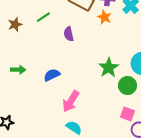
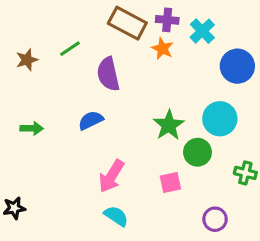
purple semicircle: (69, 34) -> (108, 74), size x1.5
blue semicircle: (52, 75) -> (91, 120), moved
pink square: (128, 114) -> (170, 183), moved, turned -32

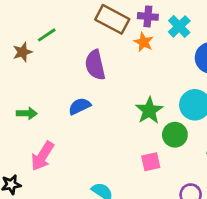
green line: (70, 49) -> (47, 35), moved
pink arrow: (111, 176) -> (42, 156), moved

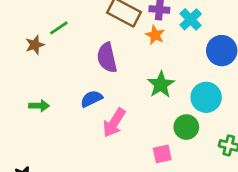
green star: (149, 110) -> (161, 85), moved
pink arrow: (42, 156) -> (114, 123), moved

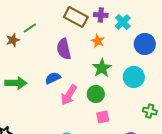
orange star: (155, 35) -> (98, 41), moved
green arrow: (39, 106) -> (16, 83), size x1.5
green circle: (186, 127) -> (96, 94), moved

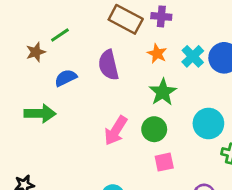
cyan cross: (123, 22) -> (193, 56), moved
cyan circle: (134, 77) -> (208, 123), moved
blue semicircle: (53, 78) -> (66, 78), moved

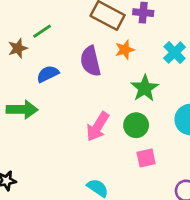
orange star: (157, 54) -> (125, 50), moved, turned 30

